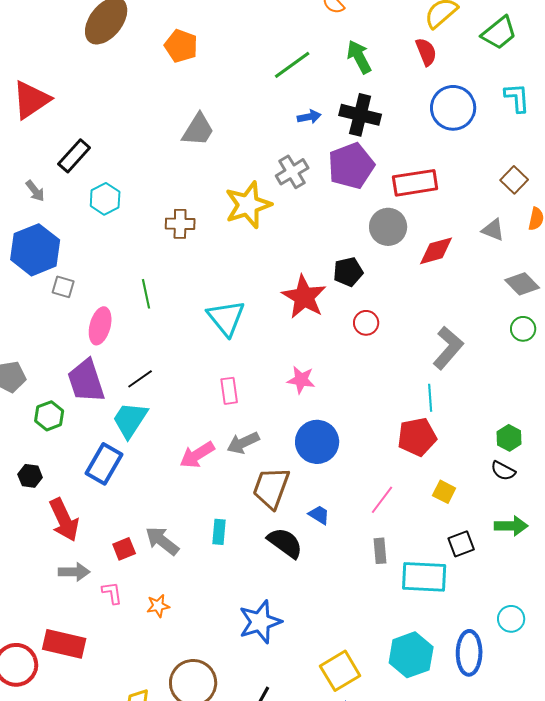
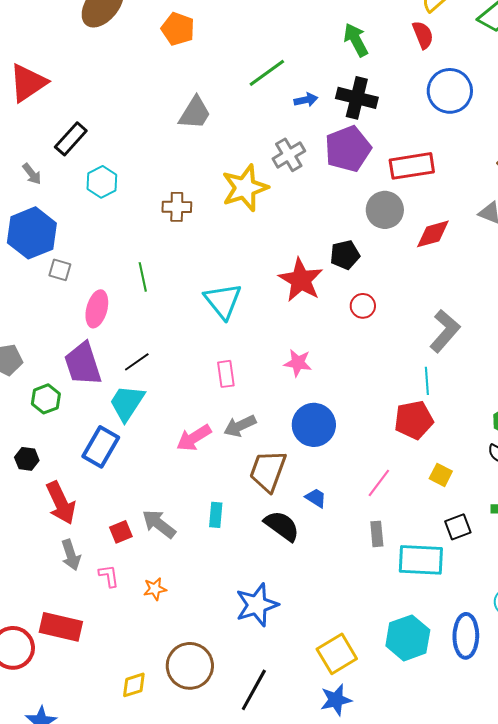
green line: (292, 65) -> (267, 73), moved
gray arrow: (74, 572) -> (71, 555), turned 72

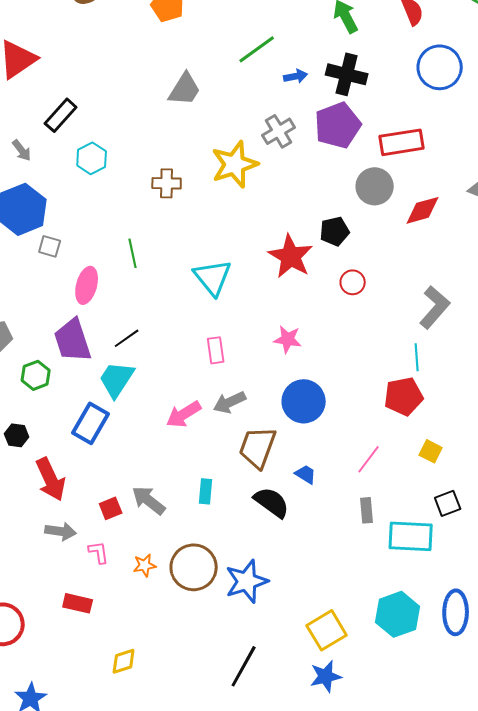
gray arrow: (71, 555) -> (61, 531), turned -64
red rectangle: (61, 627) -> (78, 603), moved, size x0.7
brown circle: (190, 666) -> (194, 567), moved

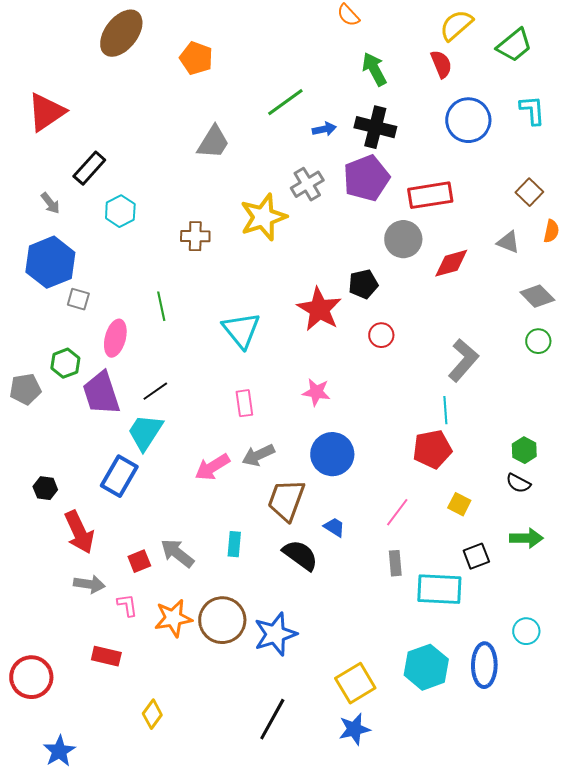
green hexagon: (36, 375) -> (65, 363), moved
orange star: (145, 565) -> (173, 618), size x1.6
yellow diamond: (124, 661) -> (152, 714), turned -36

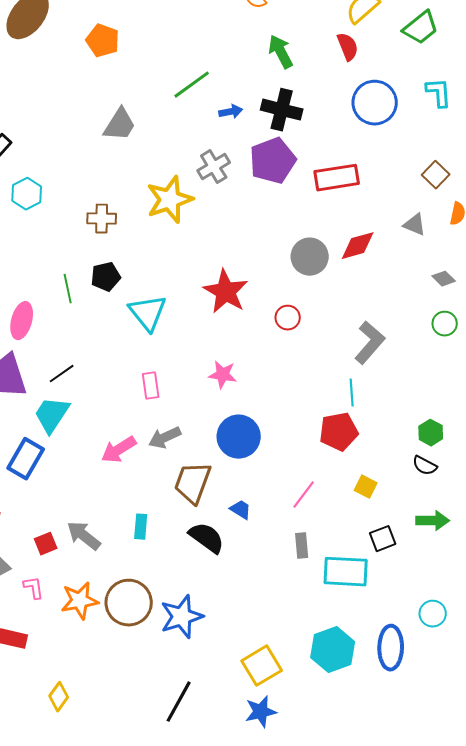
gray circle: (403, 239) -> (310, 257), moved
black pentagon: (363, 284) -> (106, 277), moved
gray diamond: (537, 296) -> (444, 279), size x0.7

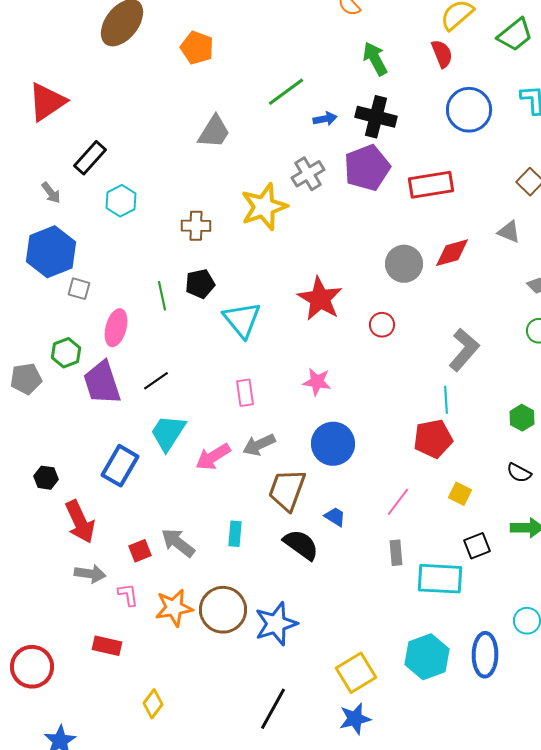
cyan trapezoid: (52, 415) -> (168, 433), moved
green hexagon: (431, 433) -> (522, 418), moved

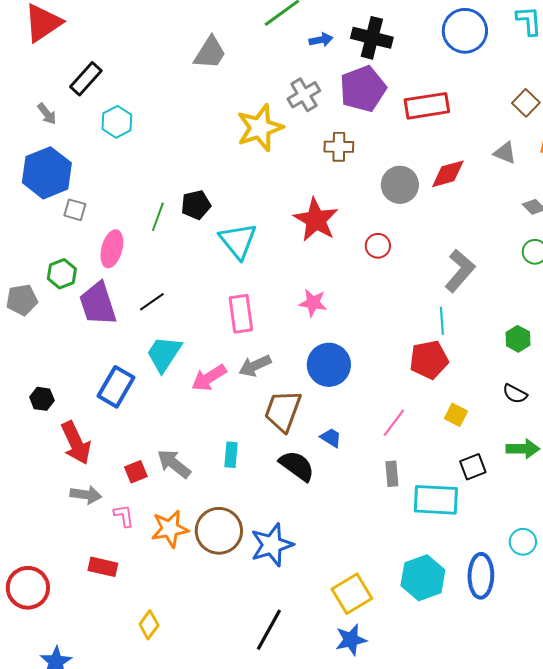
brown cross: (196, 226) -> (339, 147), moved
green line: (162, 296) -> (158, 217), turned 32
pink rectangle: (245, 393) -> (241, 314), size x1.4

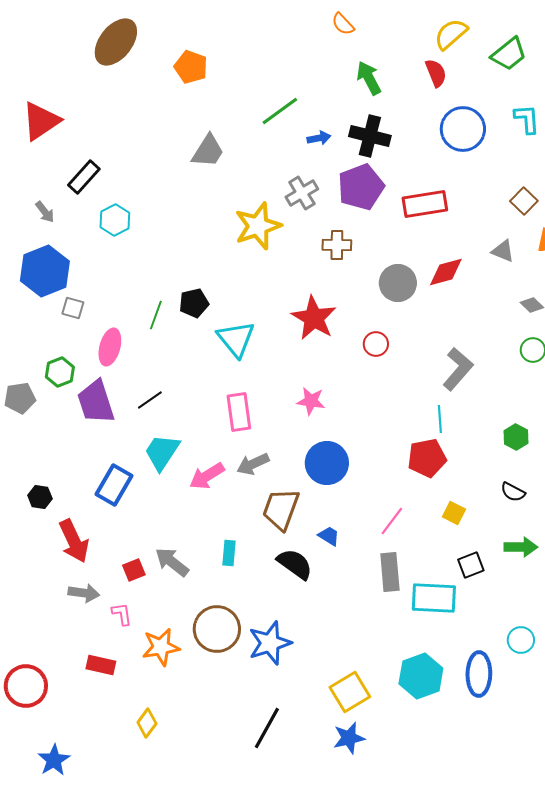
gray rectangle: (392, 474) -> (390, 572), size x1.5
orange star: (170, 529) -> (161, 647), moved

